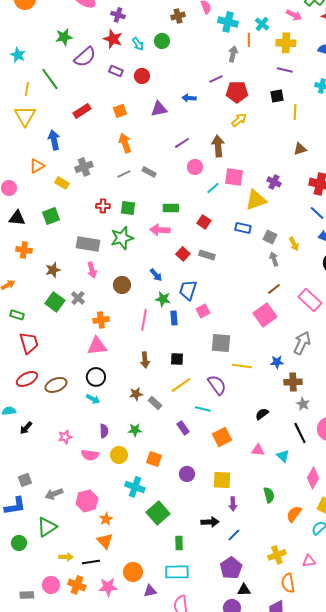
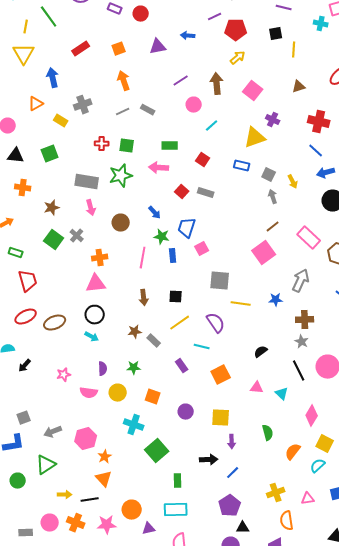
pink square: (234, 177) -> (253, 91), moved, turned 30
brown cross: (293, 382) -> (305, 320), moved

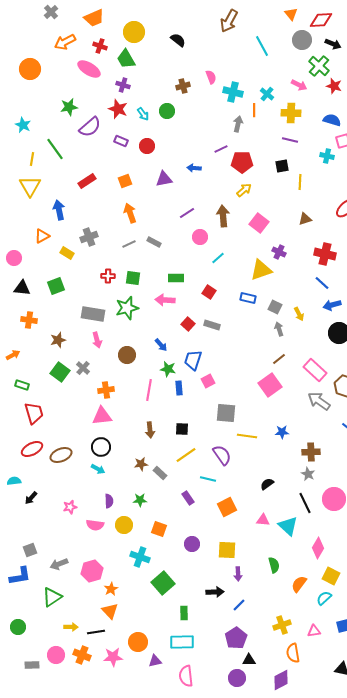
gray arrow: (301, 281) -> (319, 401), moved, turned -80
cyan triangle: (282, 394) -> (288, 526), size x1.5
green circle: (18, 481) -> (18, 627), moved

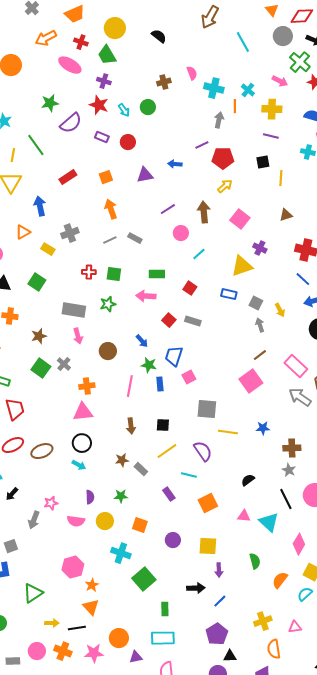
green square: (56, 286) -> (37, 282), turned -36
green star: (127, 308) -> (108, 304), size x0.7
gray arrow: (59, 564) -> (34, 520), moved, turned -48

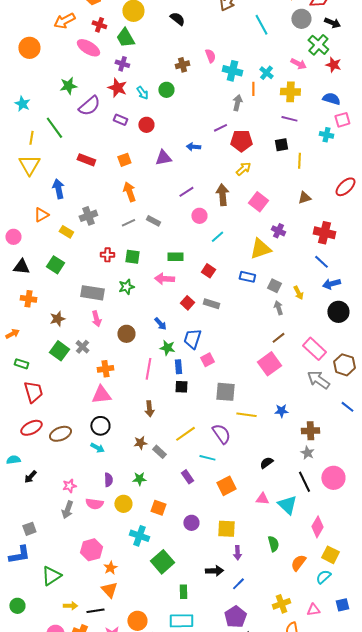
red rectangle: (68, 177) -> (86, 160), turned 54
black square: (163, 425) -> (181, 387), moved
gray arrow: (34, 520) -> (67, 510), moved

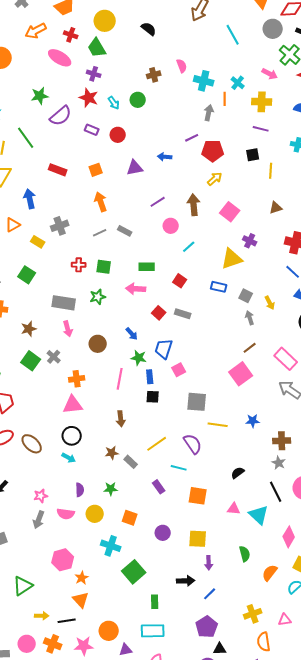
brown ellipse: (60, 434) -> (32, 444), turned 65
orange square: (226, 486) -> (198, 496), turned 36

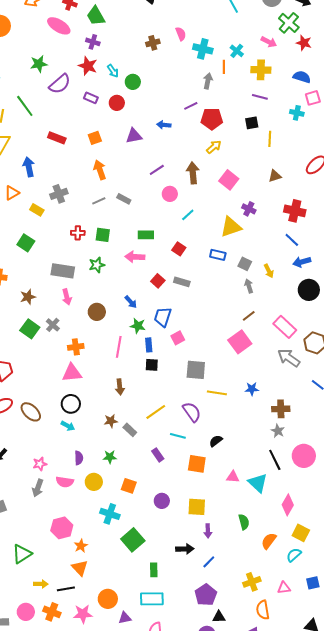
green circle: (138, 100) -> (133, 82), moved
black semicircle: (238, 473) -> (216, 441), moved

